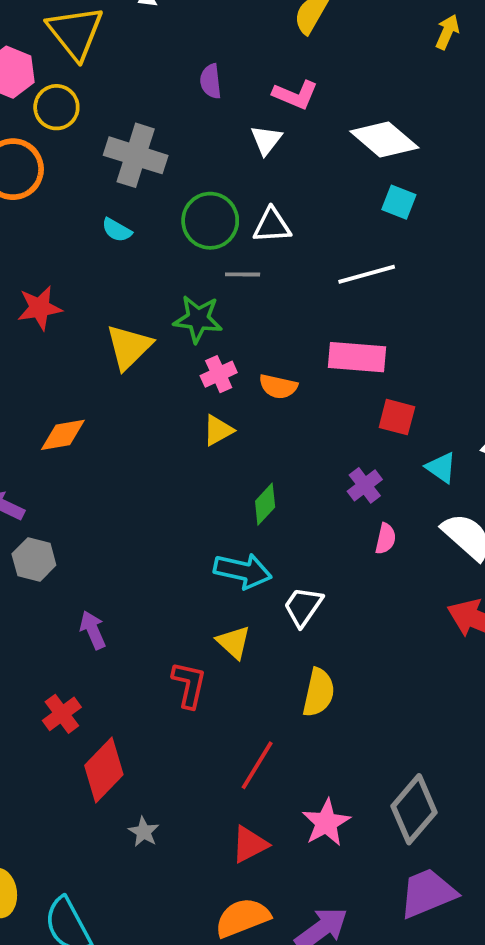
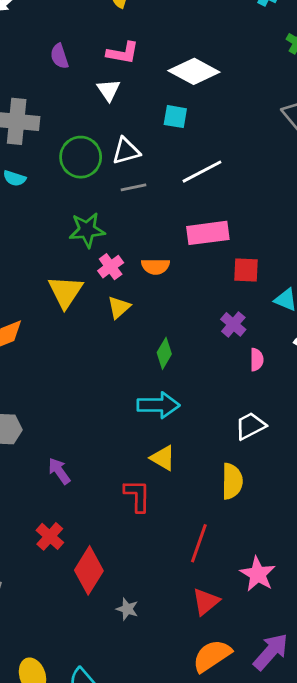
cyan square: (399, 202) -> (175, 117), moved
gray line: (243, 274) -> (134, 187), moved
yellow triangle: (129, 347) -> (65, 292), moved
white trapezoid: (303, 607) -> (250, 426), moved, turned 40

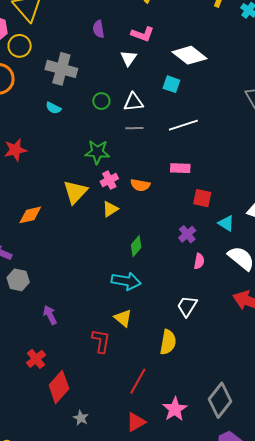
green circle: (81, 157) -> (101, 101), size x0.6
pink rectangle: (208, 233) -> (180, 168), size x0.7
white trapezoid: (250, 426) -> (187, 306), turned -40

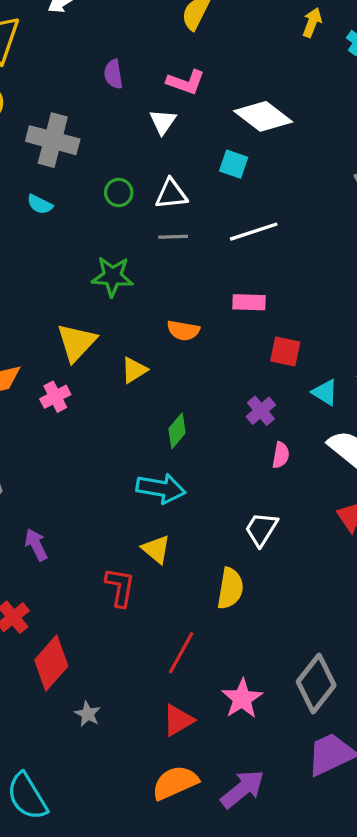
pink cross: (109, 180) -> (55, 397), moved

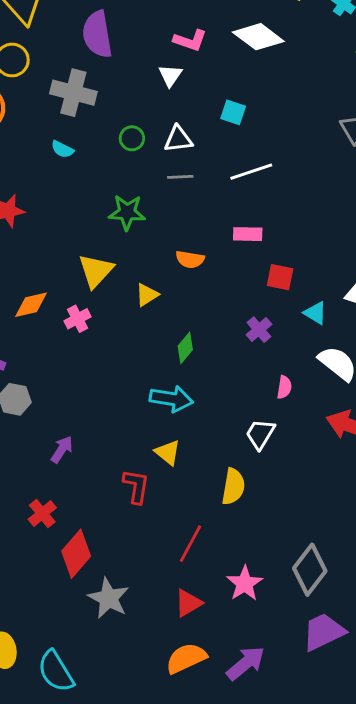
purple semicircle: (113, 74) -> (97, 34), moved, size x1.8
white diamond: (263, 116) -> (258, 37), moved
pink semicircle: (281, 455) -> (284, 387), moved
purple arrow: (36, 545) -> (62, 449), turned 60
gray star: (88, 714) -> (109, 598), size x1.8

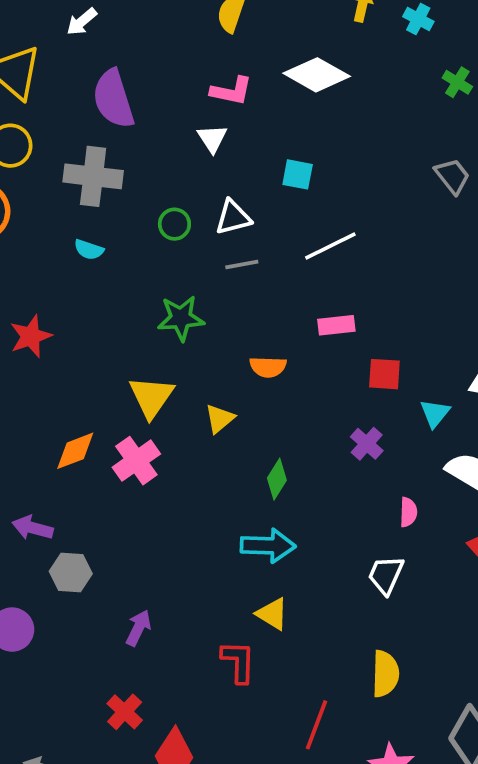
cyan triangle: (315, 313) -> (435, 413), turned 45
pink cross: (78, 319) -> (136, 461), size x1.4
yellow semicircle: (233, 487) -> (385, 674), moved

